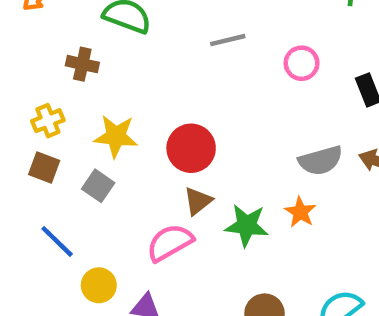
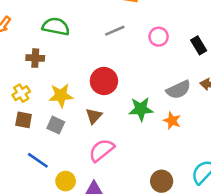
red circle: (191, 148) -> (104, 81), moved
brown triangle: (198, 201) -> (94, 116), moved
green star: (247, 225) -> (141, 109), moved

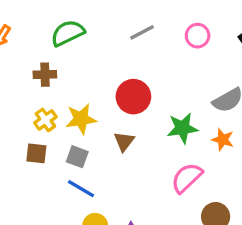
green semicircle: (56, 27) -> (68, 33), turned -32
yellow cross: (21, 93) -> (45, 120), moved
pink semicircle: (102, 150) -> (187, 178), moved
blue line: (38, 160) -> (81, 189), moved

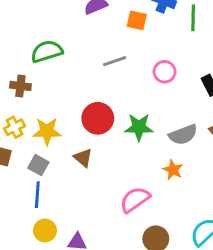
green star: (182, 128) -> (139, 127), moved
brown triangle: (124, 141) -> (83, 158), turned -36
blue line: (81, 189) -> (37, 195), turned 55

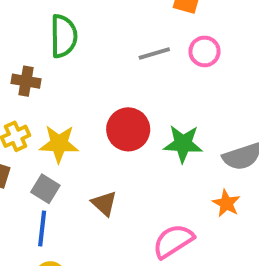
green semicircle: (47, 51) -> (64, 36), turned 104
pink circle: (165, 72) -> (205, 51), moved
brown triangle: (83, 158) -> (104, 203), moved

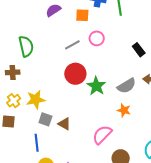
red circle: (128, 129) -> (75, 74), moved
green star: (183, 144) -> (96, 86), turned -30
gray square: (45, 189) -> (45, 119), moved

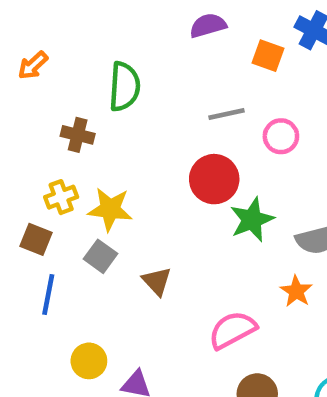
pink circle: (97, 38) -> (281, 136), moved
gray square: (45, 119) -> (100, 256), moved
blue line: (37, 143) -> (48, 294), moved

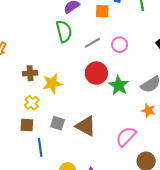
green semicircle: (124, 87) -> (64, 31), moved
yellow star: (110, 209) -> (52, 83), moved
brown triangle: (157, 281) -> (86, 126), size x1.5

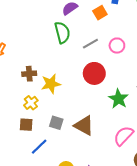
orange square: (102, 11) -> (100, 13), turned -32
green star: (119, 85) -> (118, 99), moved
blue line: (40, 147) -> (39, 147), turned 54

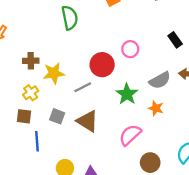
gray line: (90, 44) -> (83, 87), moved
pink circle: (117, 46) -> (130, 49), moved
blue line: (39, 147) -> (37, 141), turned -54

